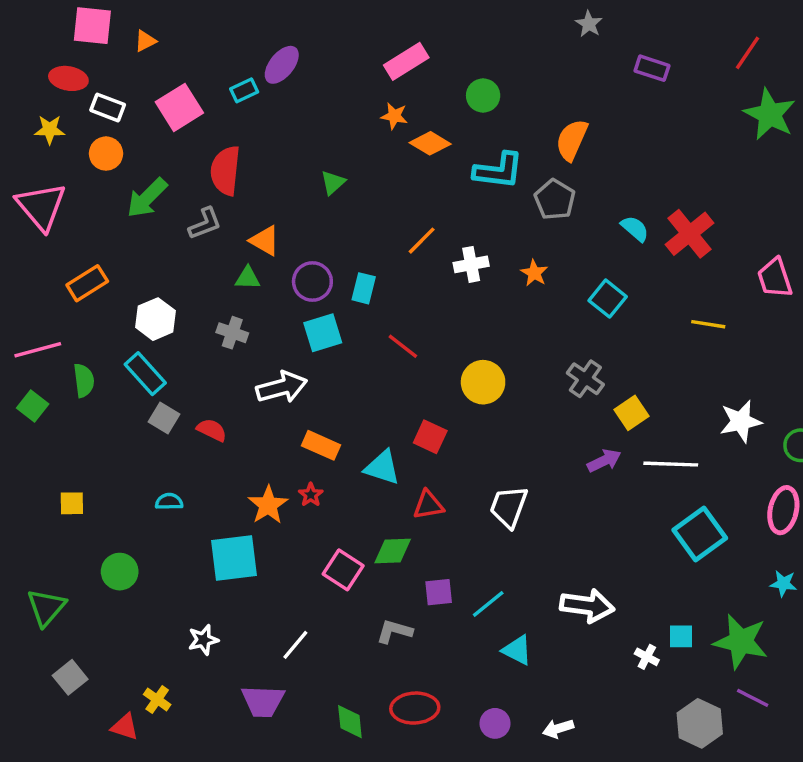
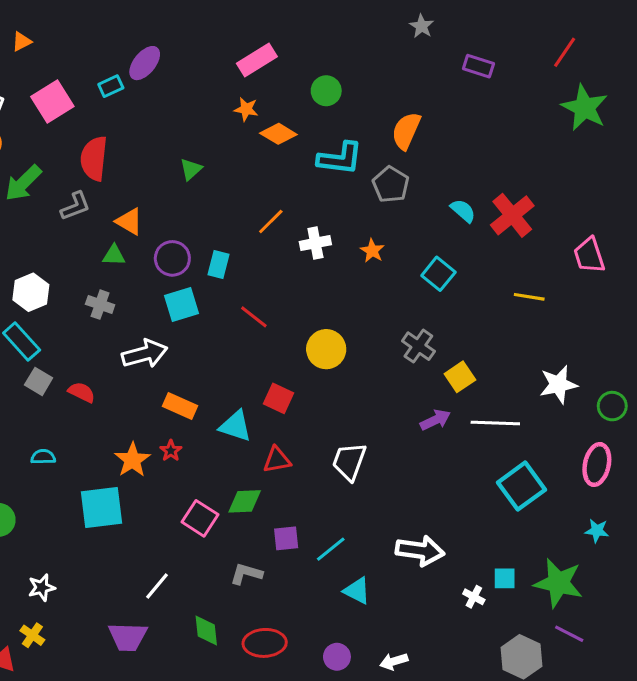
white star: (203, 640) -> (42, 588), moved
green diamond: (350, 722) -> (206, 631), moved

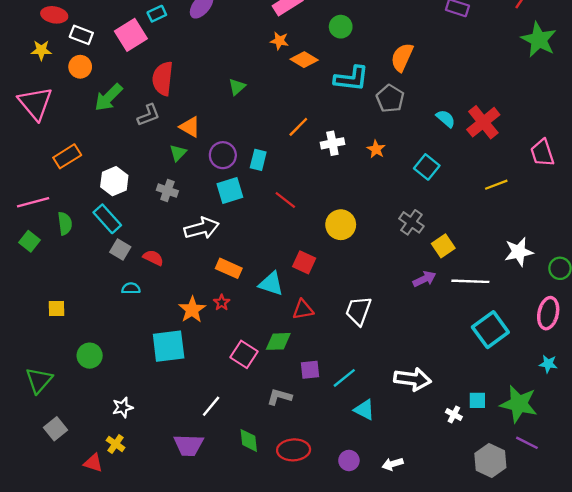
cyan rectangle: (111, 86) -> (157, 14), moved
green triangle: (114, 255) -> (178, 153), turned -48
yellow line: (529, 297) -> (496, 185), turned -30
cyan semicircle: (43, 457) -> (131, 288), moved

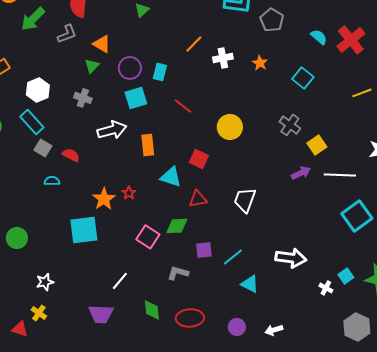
orange rectangle: (229, 268) -> (148, 145), moved, turned 60
cyan square: (477, 400) -> (346, 276), turned -35

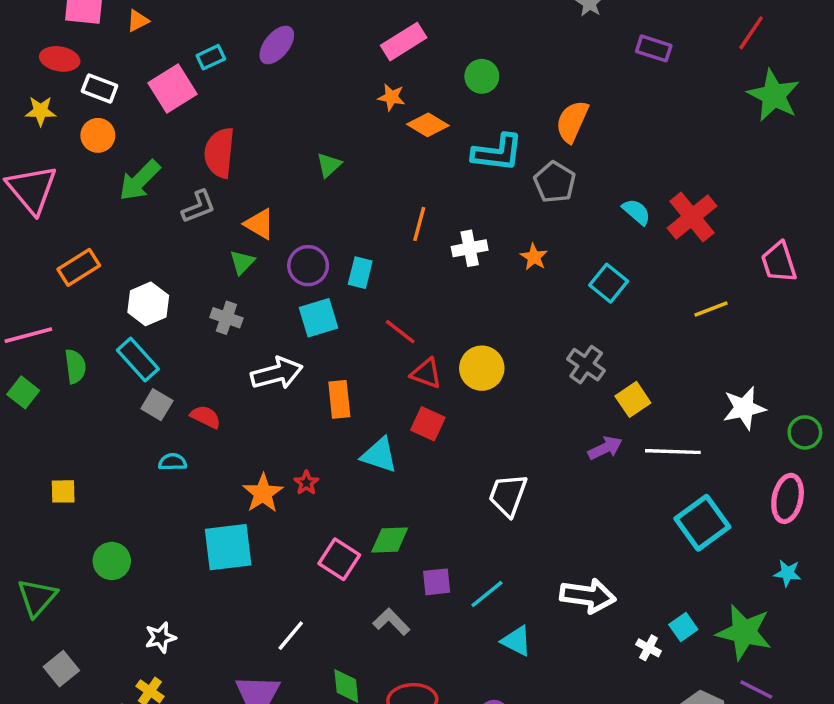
orange line: (194, 44) -> (419, 224), turned -30
red triangle: (198, 199) -> (426, 373), moved, turned 30
gray L-shape: (178, 273) -> (391, 622), turned 30

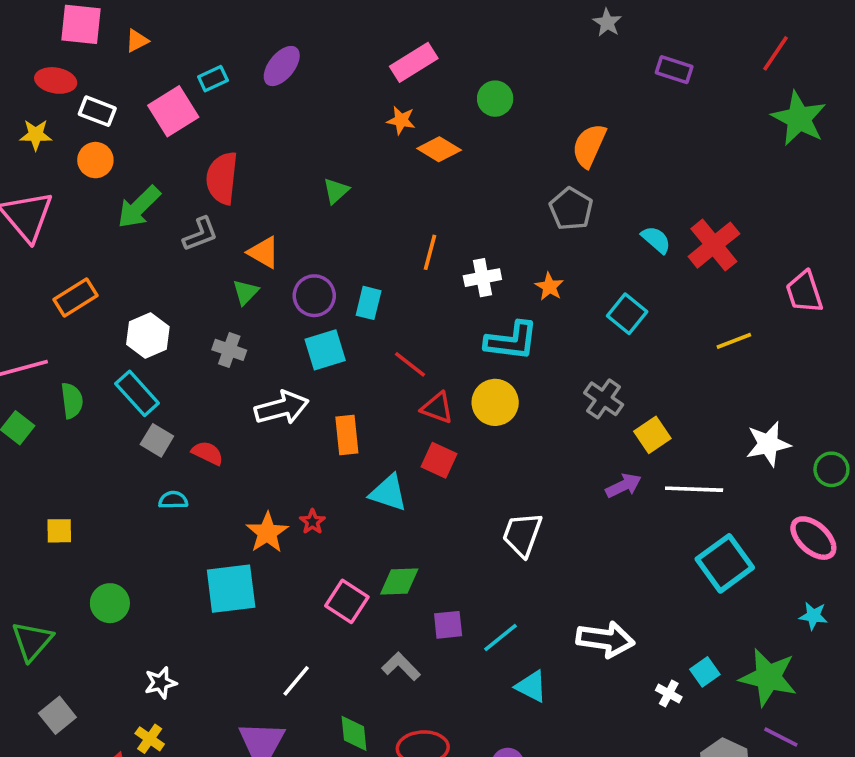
cyan L-shape: (497, 153) -> (511, 341), moved
pink ellipse: (788, 498) -> (813, 538), turned -60

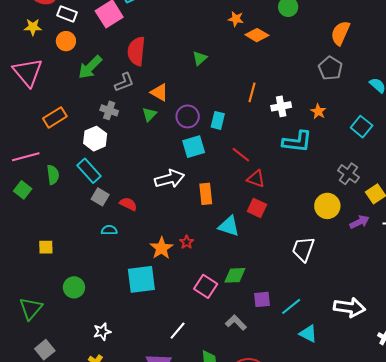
gray cross: (229, 350) -> (109, 110), moved
yellow circle: (495, 402) -> (327, 206), moved

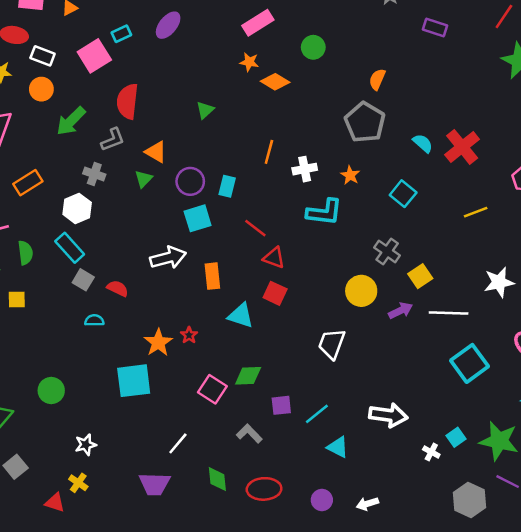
orange semicircle: (340, 33) -> (377, 79), size x0.7
gray pentagon: (330, 68) -> (365, 122), size x1.4
yellow square: (46, 247) -> (17, 299), moved

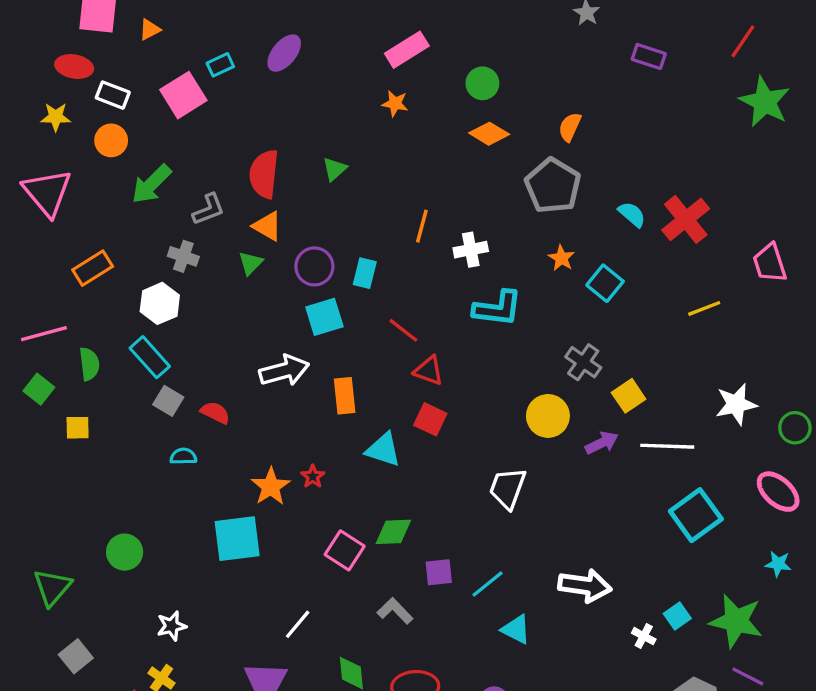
orange diamond: (275, 82) -> (489, 134), moved
red semicircle: (127, 101) -> (264, 174), moved
orange star: (350, 175) -> (561, 258), moved

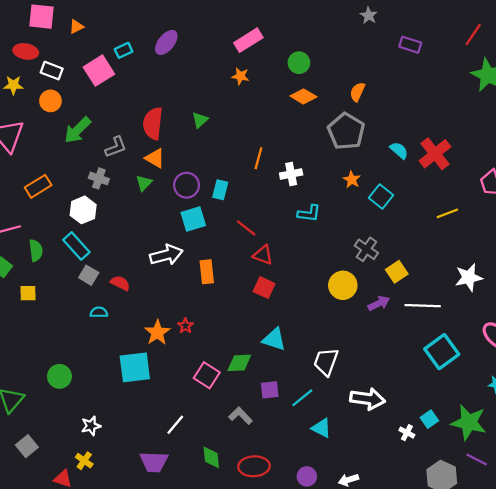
cyan L-shape: (498, 308) -> (309, 213), size x0.7
cyan triangle: (383, 450) -> (274, 339), moved
white trapezoid: (508, 488) -> (326, 362), moved

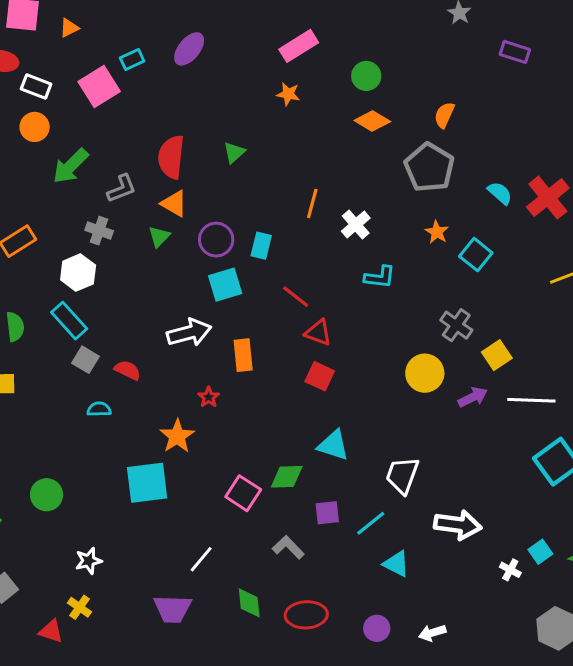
white cross: (291, 174) -> (356, 225), turned -30
red star: (185, 326) -> (209, 397), moved

